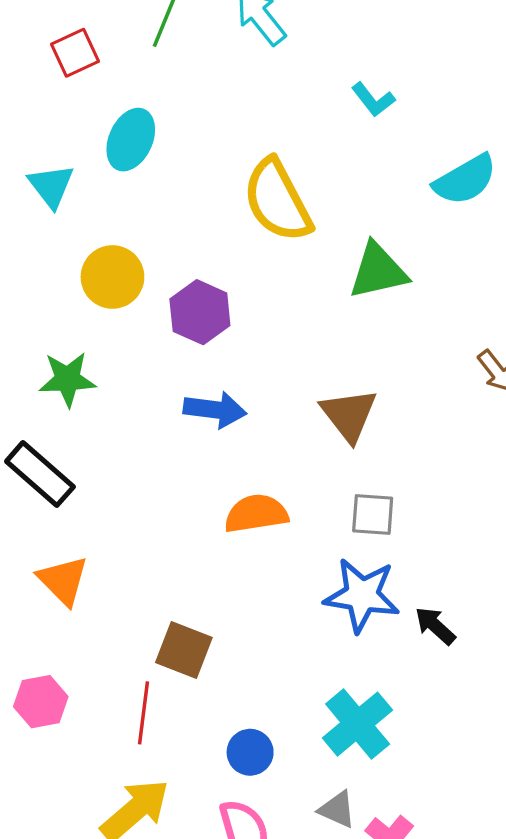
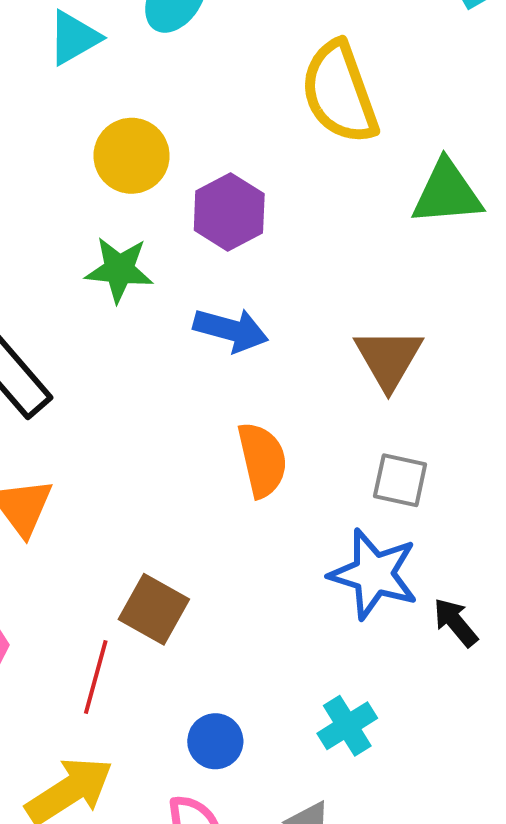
cyan triangle: (51, 186) -> (74, 38), turned 30
green star: (67, 379) -> (119, 270), moved
orange semicircle: (256, 514) -> (262, 460), turned 78
cyan cross: (358, 724) -> (347, 726), size x0.7

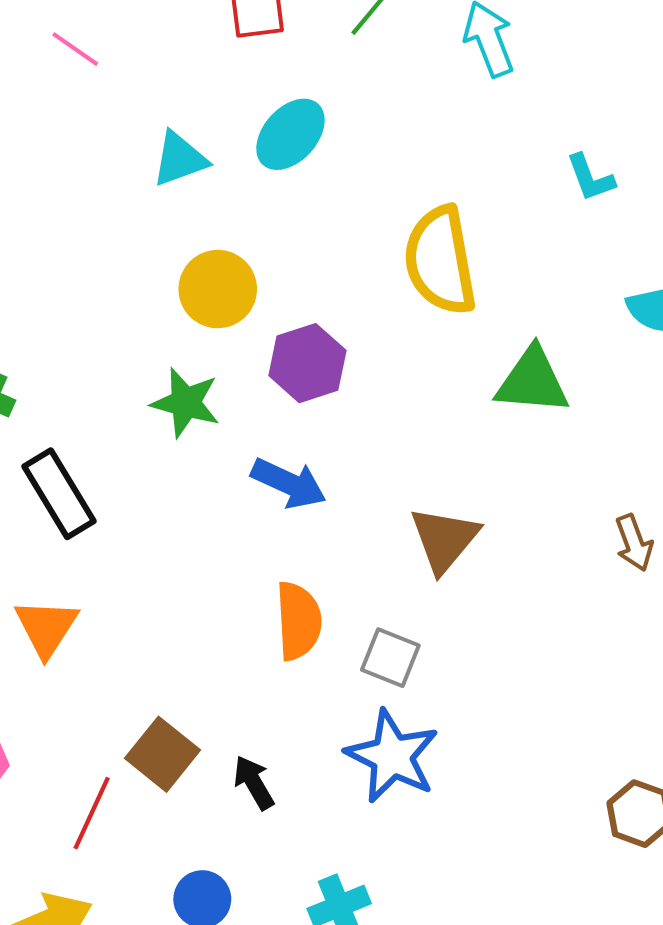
gray square: (400, 480) -> (390, 658), moved
black arrow: (455, 622) -> (254, 783), moved

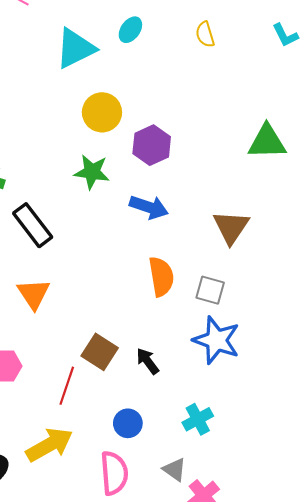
cyan ellipse: (290, 134) -> (130, 30), size x0.7
cyan triangle: (180, 159) -> (75, 48), size x1.4
yellow semicircle: (440, 261) -> (205, 34), moved, size x0.5

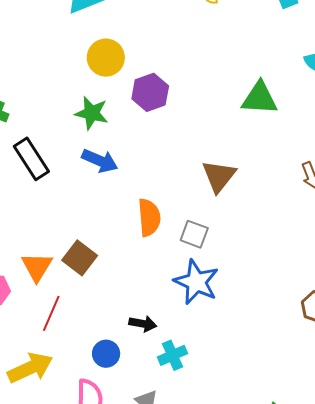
blue arrow: (149, 207) -> (100, 161), moved
orange triangle: (34, 294) -> (37, 267), moved
brown square: (100, 352) -> (80, 258), moved
black arrow: (148, 361) -> (143, 324), moved, turned 132

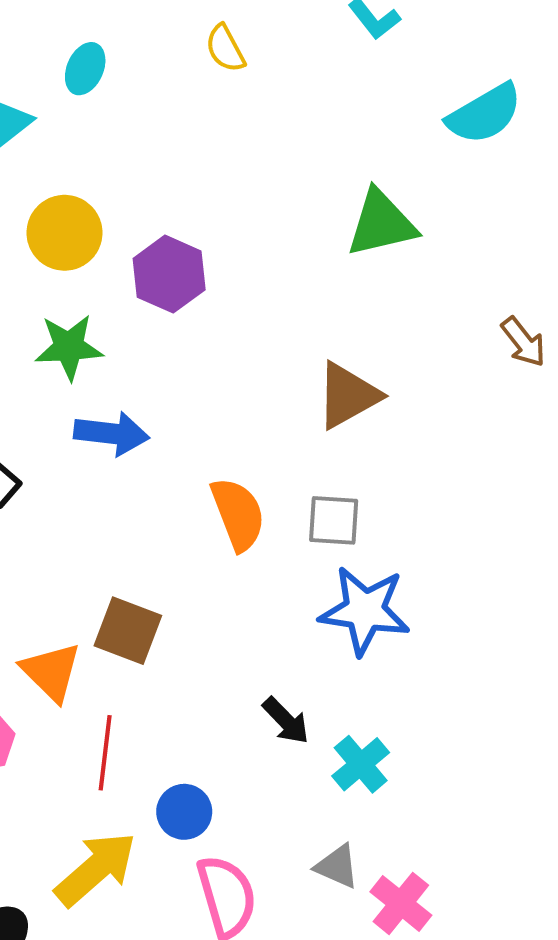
brown triangle: (219, 176) -> (348, 395), turned 39
black arrow: (143, 324) -> (286, 721), turned 52
blue circle: (106, 354) -> (184, 812), moved

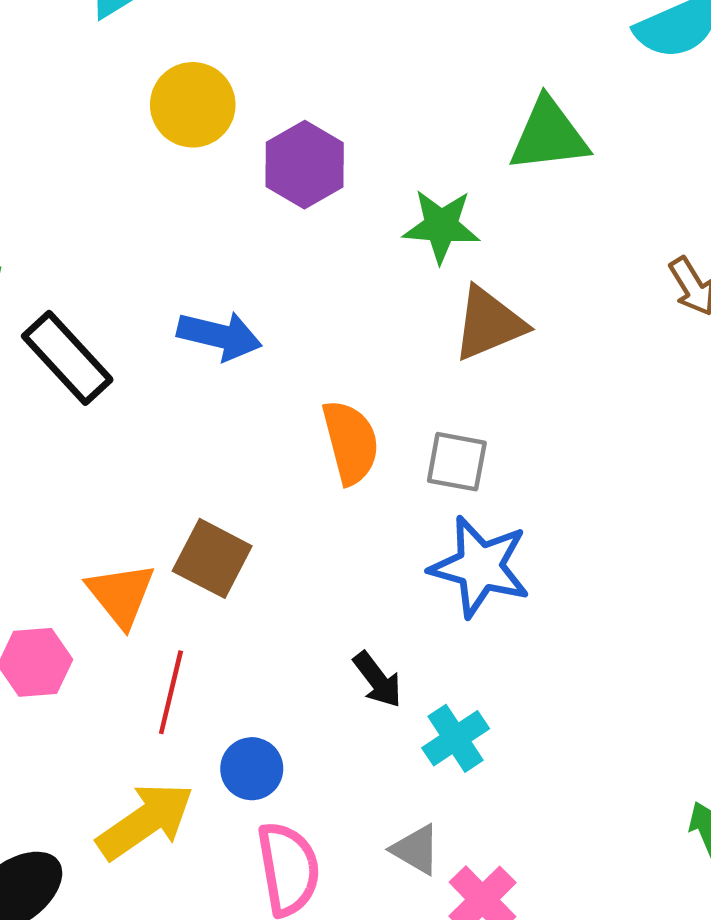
green star: (69, 347) -> (441, 226), moved

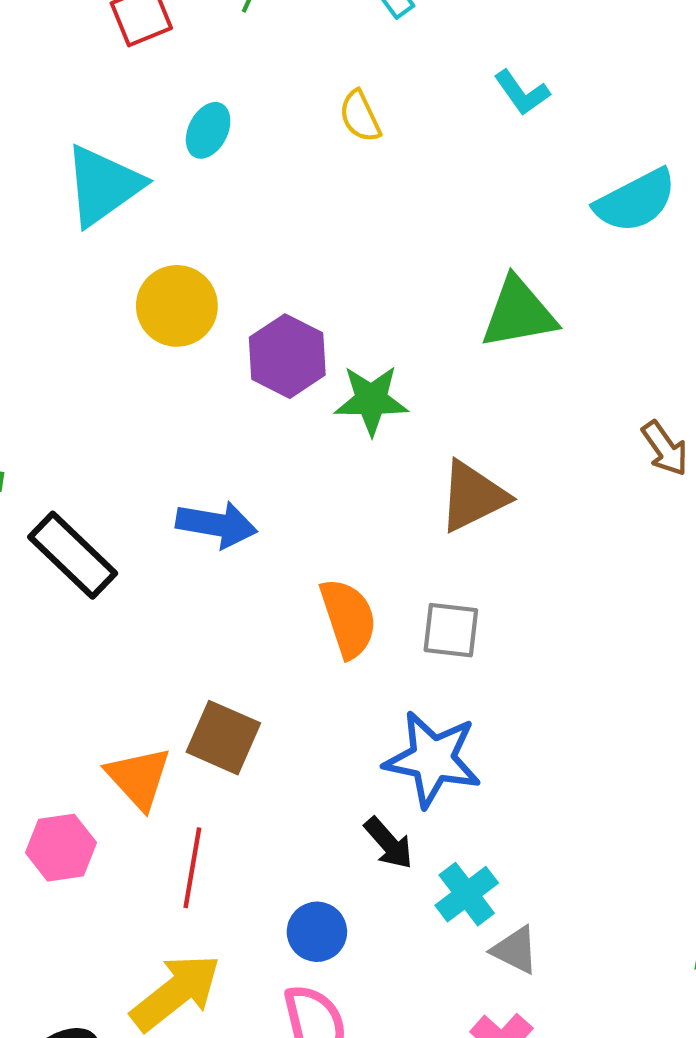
green star: (441, 226) -> (371, 400), moved
blue star: (480, 567) -> (433, 759), moved
blue circle: (252, 769) -> (317, 932), moved
gray triangle: (416, 850) -> (515, 950), moved

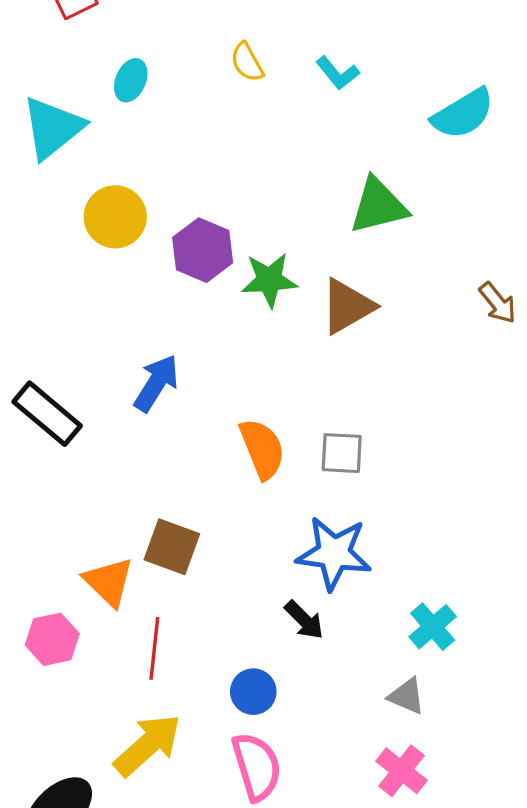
cyan L-shape: (522, 93) -> (338, 73), moved
brown triangle: (473, 496) -> (347, 306), moved
blue arrow: (217, 525) -> (156, 383), turned -64
cyan cross: (467, 894) -> (433, 627), moved

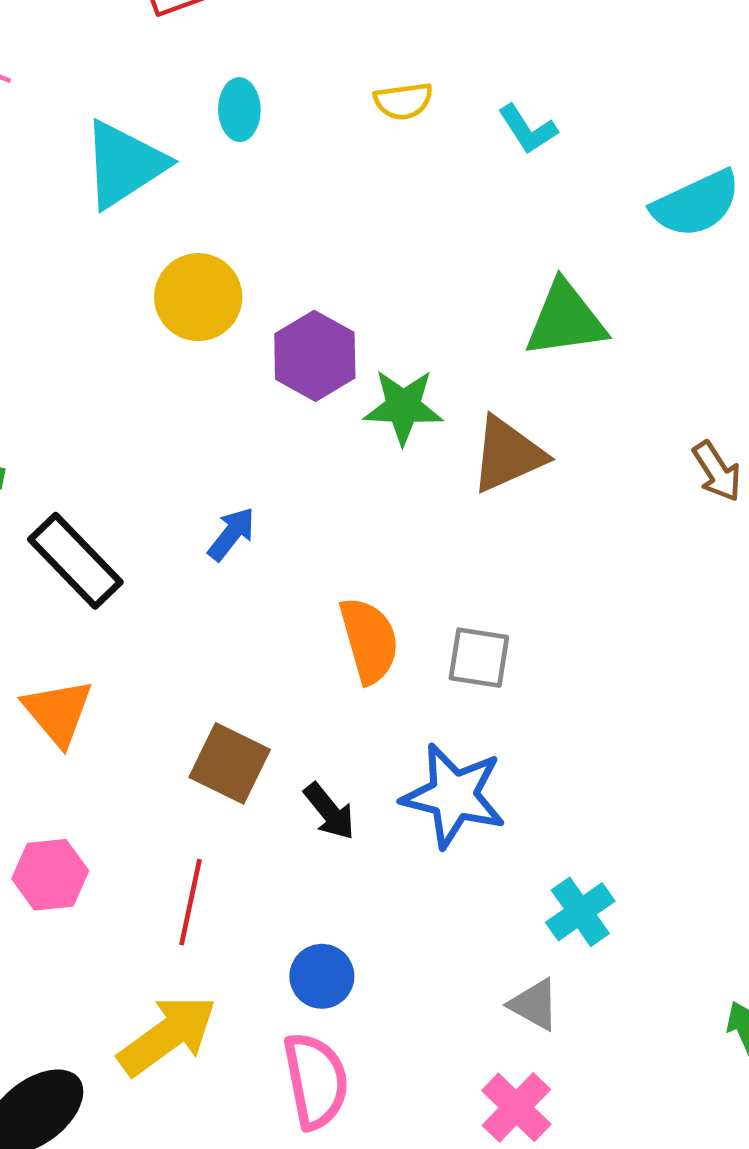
yellow semicircle: (247, 62) -> (403, 101), turned -75
cyan ellipse: (131, 80) -> (239, 110), turned -30
blue arrow: (156, 383) -> (232, 534), size x0.7
orange triangle: (109, 582) -> (58, 712), moved
black arrow: (304, 620) -> (329, 811), moved

